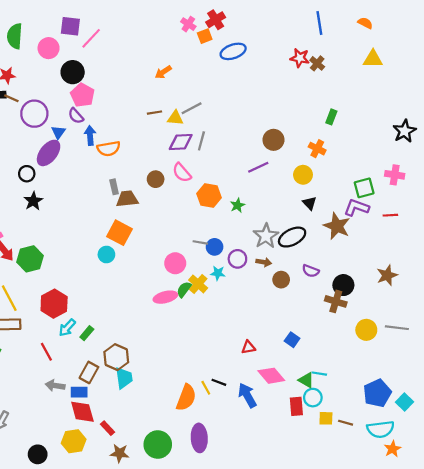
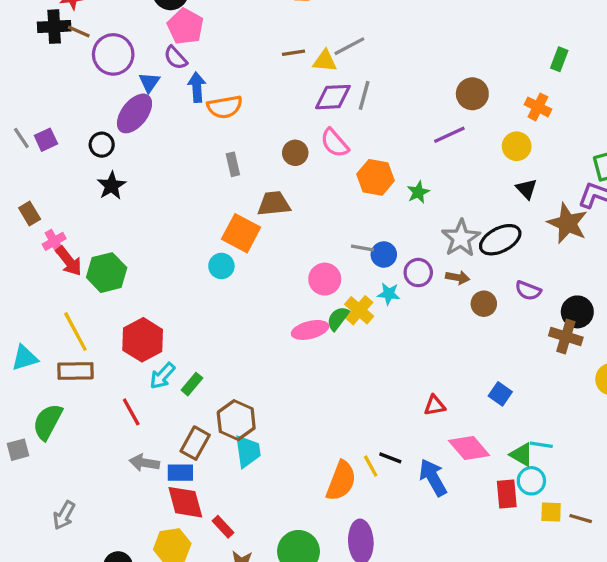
brown trapezoid: (127, 199) -> (274, 204), moved

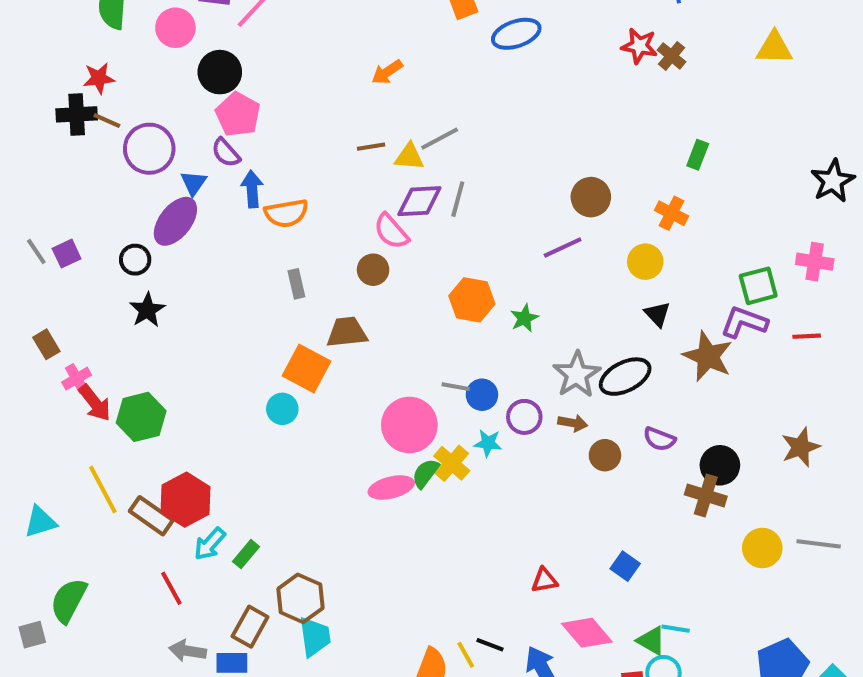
pink semicircle: (335, 143) -> (391, 231), moved
pink circle: (325, 279) -> (409, 425), size x1.4
brown rectangle: (75, 371) -> (151, 516), moved, turned 36

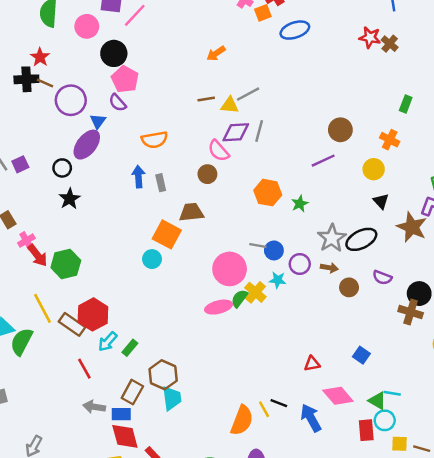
red star: (99, 78) -> (40, 57), turned -30
blue arrow: (252, 189) -> (138, 177), moved
green semicircle: (69, 600) -> (22, 342), moved

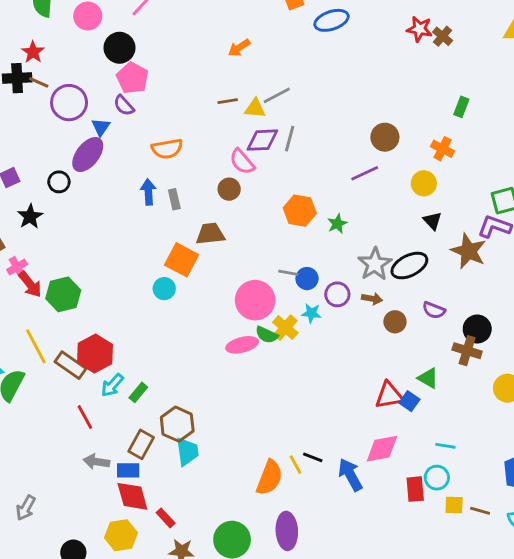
black star: (70, 199) -> (30, 217), moved
green semicircle: (239, 298) -> (267, 335), turned -102
red triangle: (312, 364) -> (389, 395), moved, size x1.5
pink diamond: (338, 396) -> (382, 449), turned -60
green triangle: (377, 401) -> (428, 378), moved

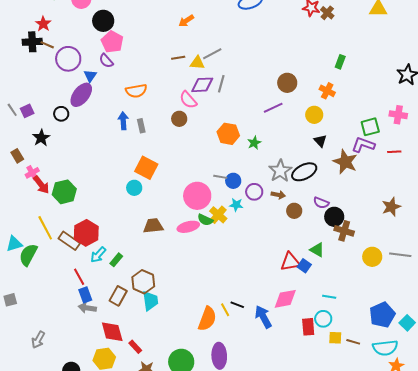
brown trapezoid: (210, 234) -> (153, 226), moved
black circle: (477, 329) -> (334, 217), moved
blue rectangle: (128, 470) -> (85, 295), moved, turned 70

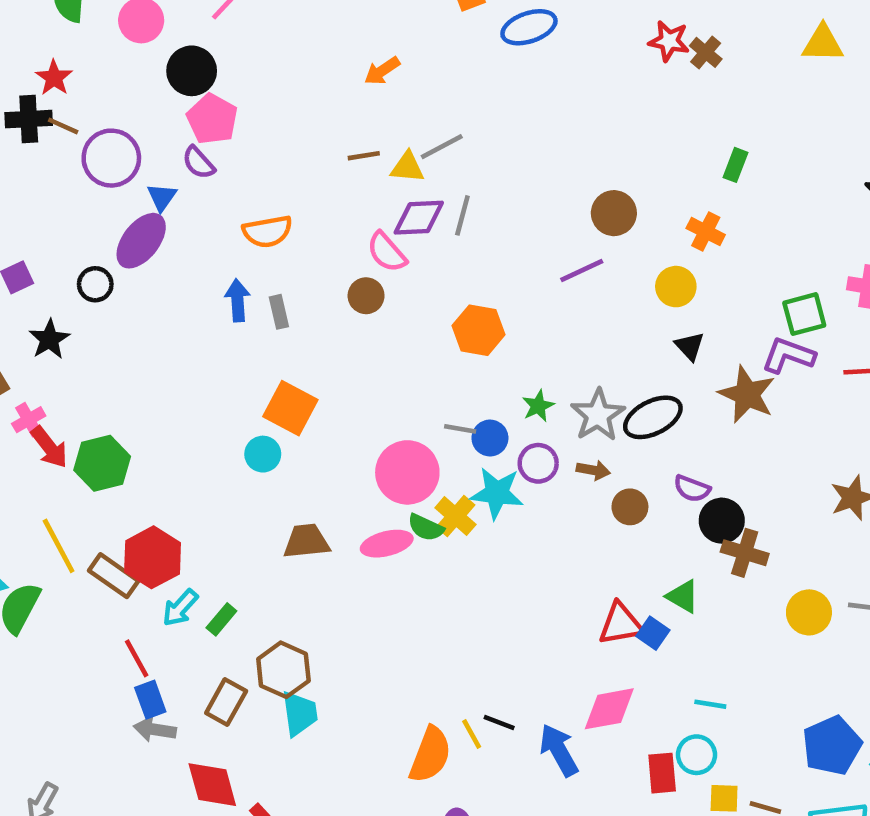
green star: (254, 143) -> (538, 406), moved
cyan star: (236, 205) -> (497, 493), size x1.6

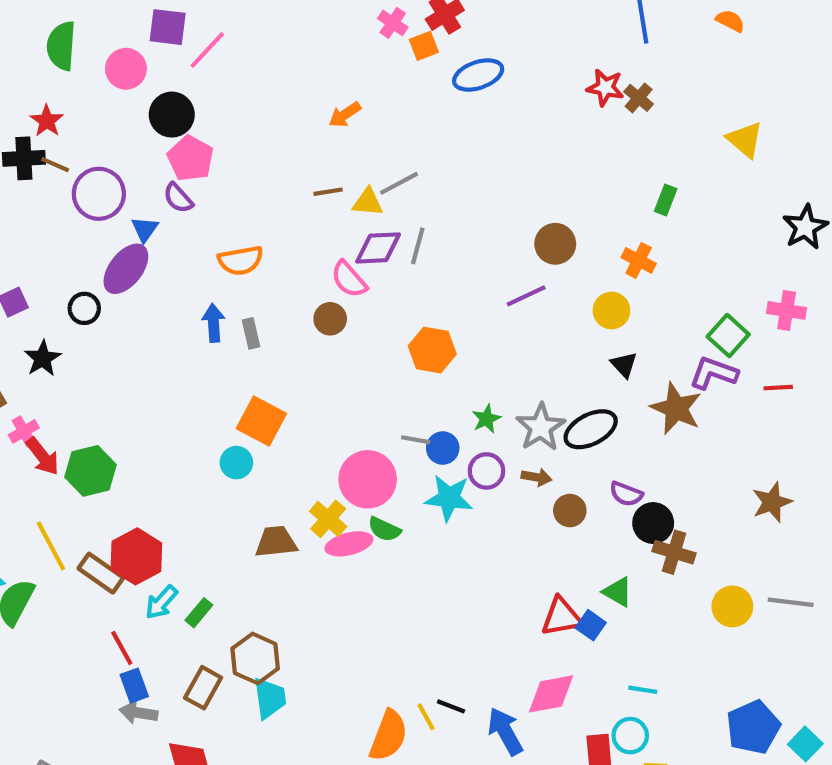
yellow triangle: (823, 43) -> (745, 140), moved, turned 39
green square: (804, 314) -> (728, 335), turned -33
yellow cross: (456, 516) -> (328, 519), moved

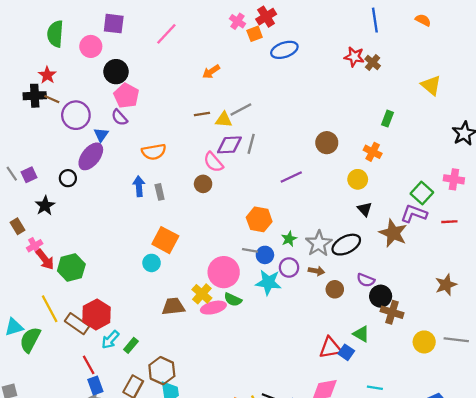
pink line: (207, 50) -> (166, 34), moved
purple line: (526, 296) -> (291, 177), moved
orange hexagon: (432, 350) -> (259, 219), moved

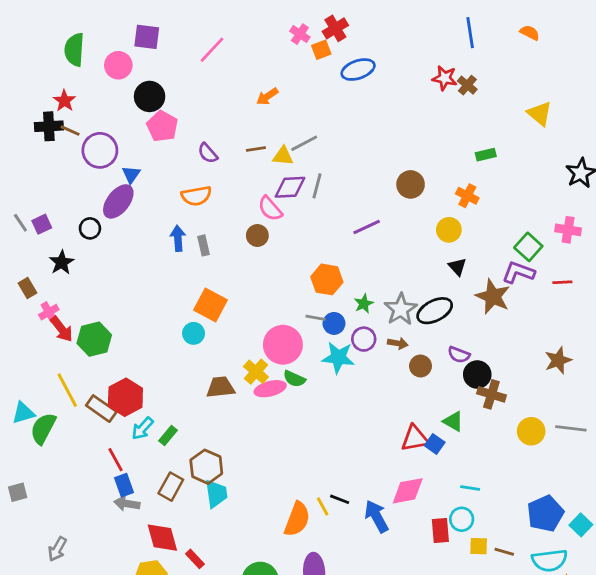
purple semicircle: (119, 117) -> (208, 153), moved
green rectangle: (387, 119) -> (486, 155), turned 56

